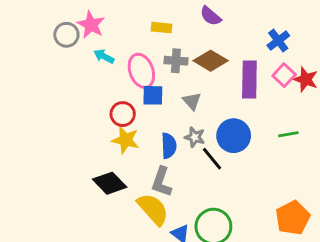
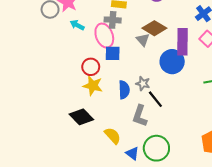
gray cross: (176, 61) -> (113, 20), moved
gray triangle: (192, 101) -> (143, 40), moved
blue circle: (234, 136) -> (172, 62), moved
gray L-shape: (162, 182) -> (140, 116), moved
yellow semicircle: (153, 209) -> (113, 136), size x0.7

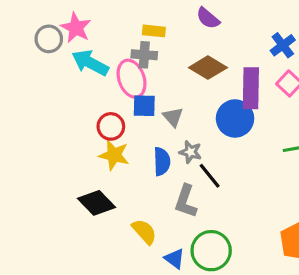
cyan arrow: (77, 25) -> (90, 63), size x1.6
gray triangle: (143, 40) -> (173, 117), moved

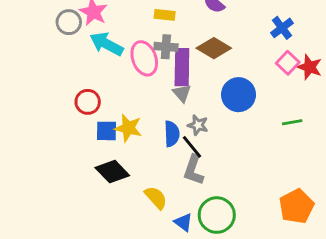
gray cross: (144, 55) -> (166, 47), moved
purple rectangle: (251, 88) -> (182, 67), moved
blue square: (144, 106) -> (107, 131), moved
red circle: (111, 126) -> (88, 102), moved
black line: (210, 176) -> (192, 147), moved

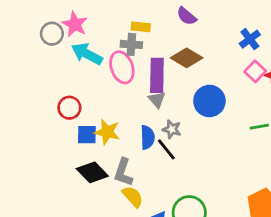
gray cross: (166, 47) -> (131, 44), moved
gray L-shape: (194, 170) -> (123, 172), moved

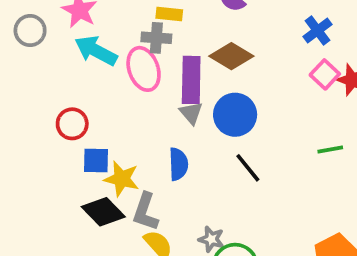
gray circle: (52, 34) -> (30, 31), moved
blue circle: (209, 101) -> (235, 115), moved
gray star: (172, 129) -> (211, 239), moved
yellow star: (107, 132) -> (122, 179), moved
black line: (166, 149) -> (248, 168), moved

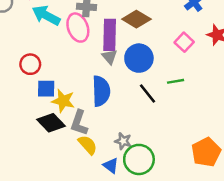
pink square: (325, 74) -> (184, 42), moved
green line: (330, 149) -> (176, 81), moved
blue semicircle: (178, 164) -> (101, 91), size x1.4

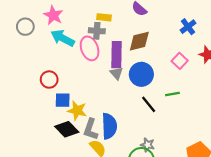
brown diamond: (136, 19) -> (139, 41), turned -45
blue semicircle: (101, 91) -> (109, 126), moved
gray star: (123, 141) -> (148, 145), moved

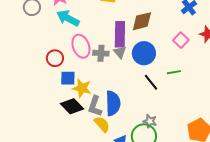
gray cross: (97, 31) -> (101, 53), moved
pink ellipse: (90, 48) -> (81, 46), moved

